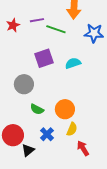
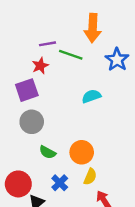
red star: (13, 25) -> (40, 66), moved
blue star: (94, 33) -> (117, 60), turned 30
purple square: (44, 58) -> (27, 90), moved

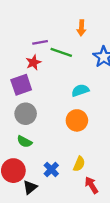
orange arrow: (93, 28) -> (81, 28), size x0.6
green semicircle: (48, 152) -> (24, 142), moved
orange circle: (82, 152) -> (77, 120), moved

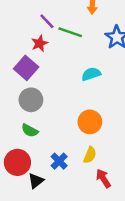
purple line: (40, 42) -> (47, 21), turned 56
purple square: (21, 85) -> (26, 68), turned -30
orange circle: (77, 120) -> (90, 122), moved

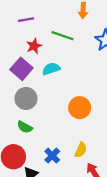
purple line: (47, 21) -> (26, 20), moved, turned -56
cyan semicircle: (91, 74) -> (51, 69), moved
orange circle: (90, 122) -> (80, 108), moved

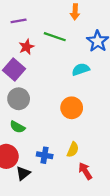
cyan semicircle: (51, 69) -> (81, 69), moved
blue cross: (52, 156) -> (45, 155), turned -35

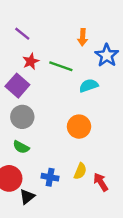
orange arrow: (75, 12) -> (83, 37), moved
purple line: (19, 21) -> (22, 34), turned 49
green line: (55, 37) -> (61, 66), moved
red arrow: (85, 171) -> (101, 182), moved

